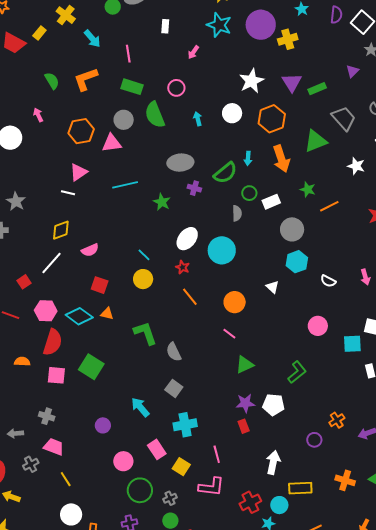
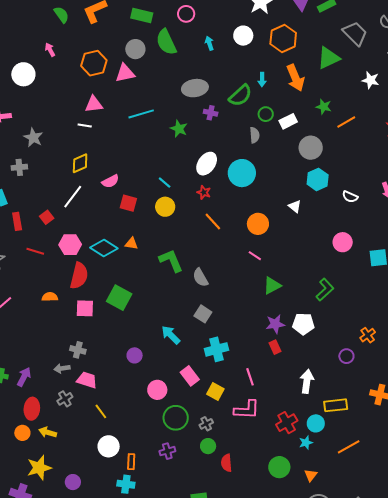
pink triangle: (78, 172) -> (94, 104), turned 30
red square: (100, 285) -> (128, 203), moved
gray arrow: (15, 433) -> (62, 368), moved

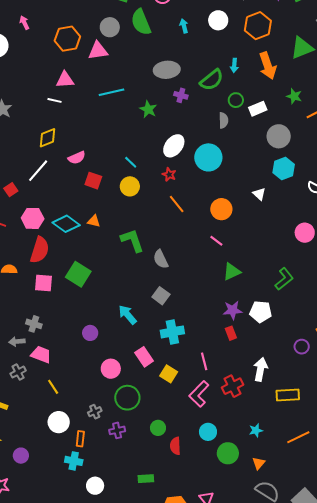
pink L-shape: (247, 410) -> (199, 394), turned 128
red cross: (287, 423) -> (233, 386), moved
cyan circle: (316, 423) -> (208, 432), moved
gray cross: (206, 424) -> (95, 412), moved

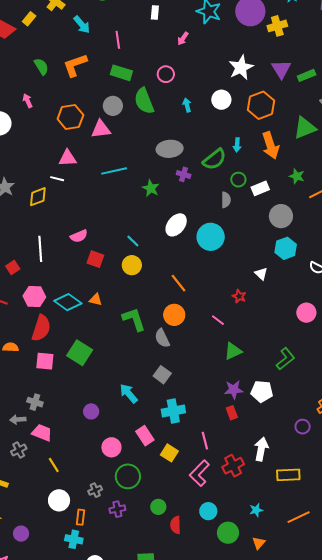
yellow diamond: (47, 138) -> (38, 197), moved
white line: (38, 171) -> (40, 249), turned -45
red star: (169, 174) -> (239, 296), moved
orange circle: (221, 209) -> (174, 315), moved

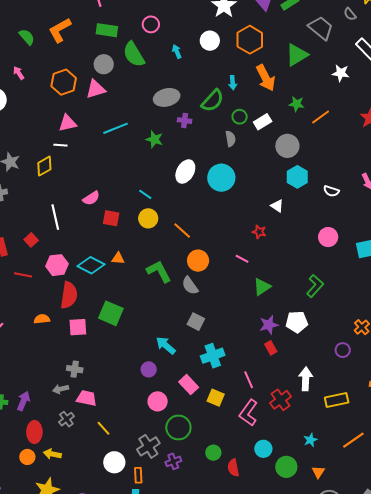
orange line: (179, 283) -> (182, 231), moved
purple circle: (91, 411) -> (149, 369), moved
gray cross: (95, 490) -> (148, 446), size x1.6

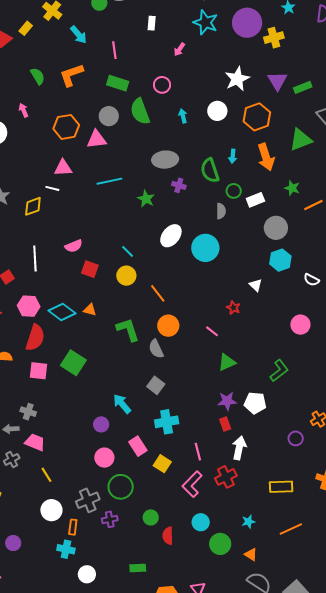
green semicircle: (213, 101) -> (210, 170), turned 110
white arrow: (306, 379) -> (239, 448), moved
orange triangle: (318, 472) -> (251, 554), turned -40

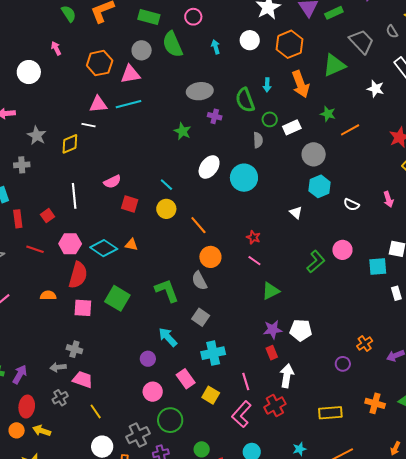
cyan line: (109, 181) -> (128, 104), moved
red star: (233, 308) -> (253, 237), moved
green L-shape: (128, 330) -> (167, 291), moved
green L-shape: (279, 371) -> (316, 262), moved

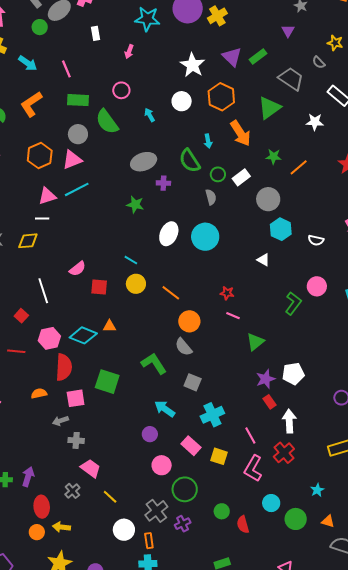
yellow diamond: (70, 144) -> (28, 241), turned 30
gray arrow: (58, 367) -> (60, 421), moved
pink trapezoid: (83, 379) -> (91, 468), turned 30

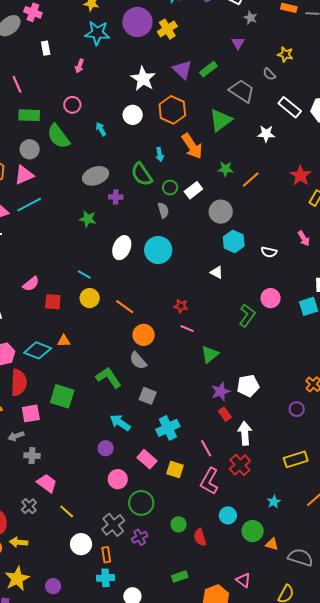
orange triangle: (328, 521) -> (272, 544), moved

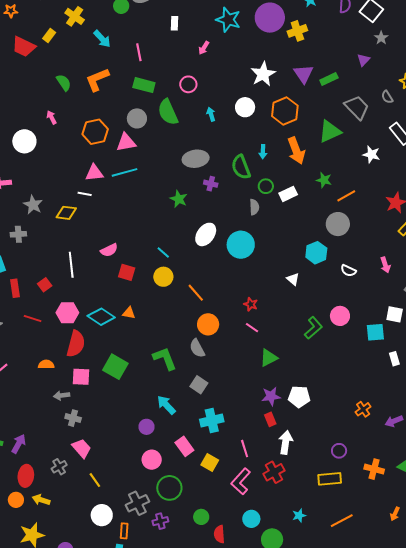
gray circle: (221, 212) -> (338, 224), moved
purple circle: (297, 409) -> (339, 451), moved

